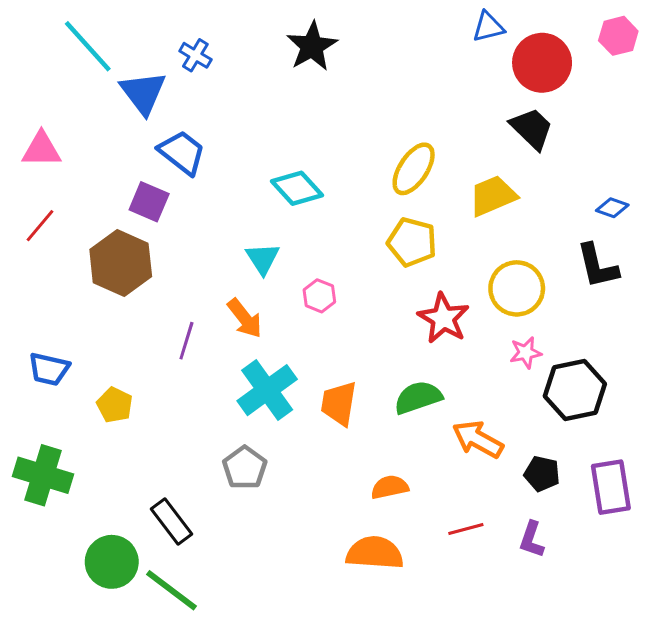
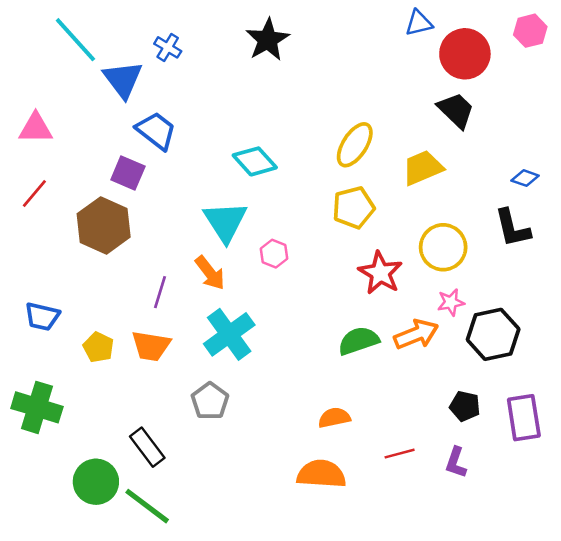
yellow pentagon: (412, 242) -> (353, 208), turned -30
cyan triangle: (263, 259) -> (225, 222), size x1.5
orange trapezoid: (339, 403) -> (151, 346), moved, turned -90
orange arrow: (478, 439) -> (416, 334), moved, turned 129

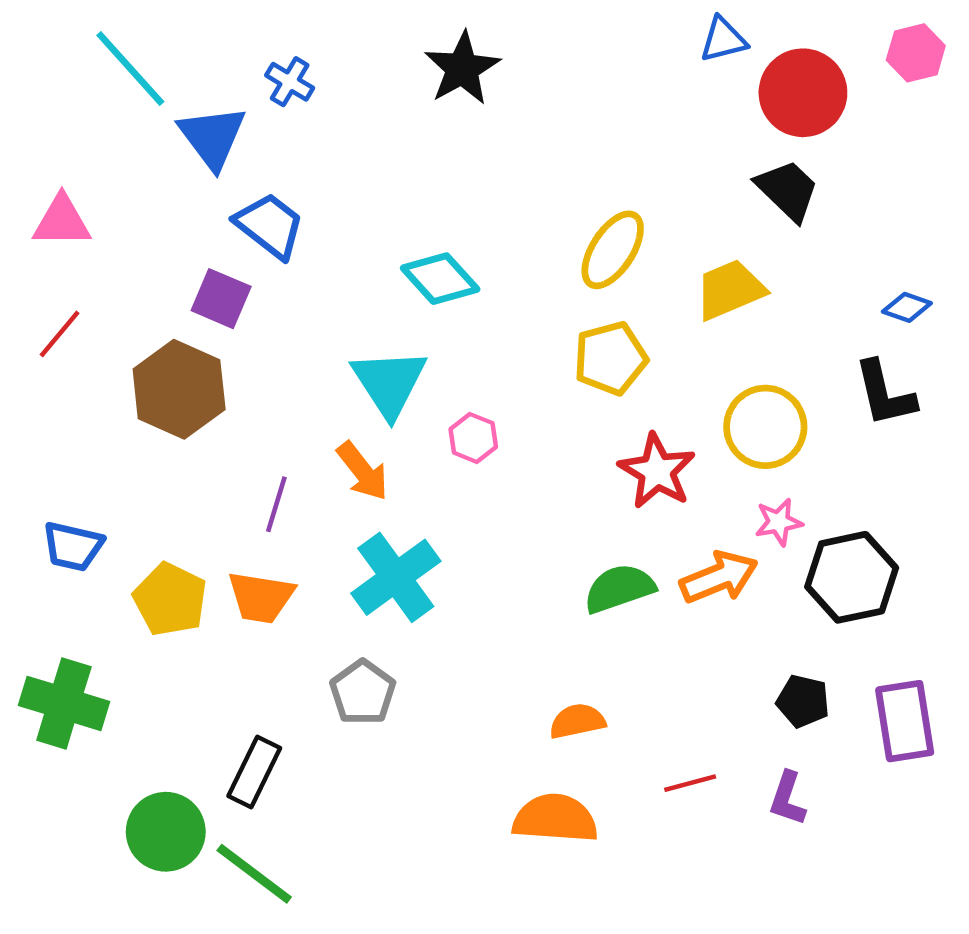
yellow pentagon: (98, 347) -> (170, 599), size x1.4
black rectangle: (147, 447) -> (254, 772), turned 63

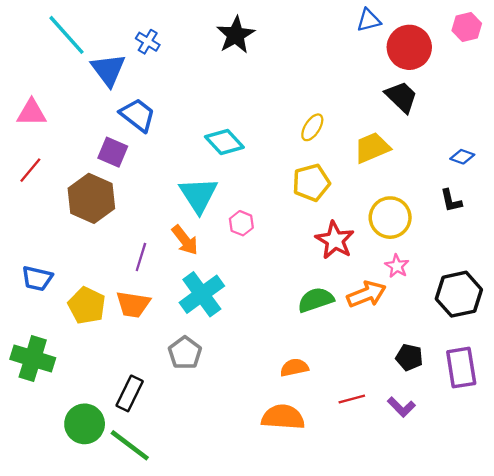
yellow ellipse: (613, 250) -> (312, 127), size x0.7
black L-shape: (885, 394) -> (451, 201), size x0.7
pink star: (779, 522) -> (397, 266), turned -30
black hexagon: (852, 577) -> (459, 294), moved
purple L-shape: (787, 799) -> (401, 407), turned -64

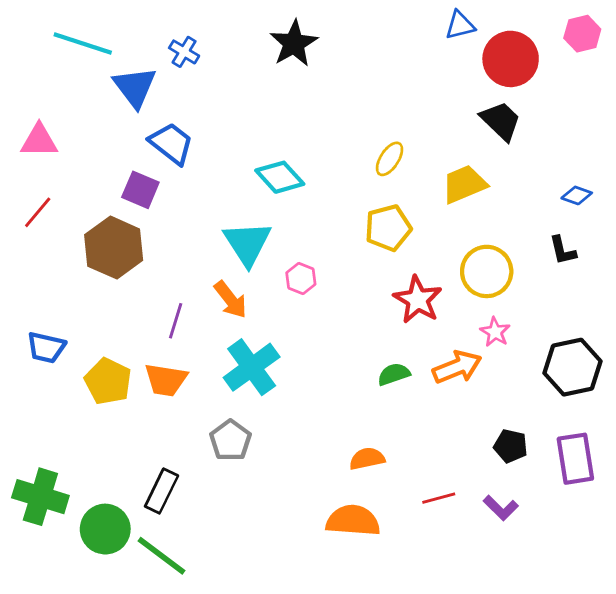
cyan line: (67, 35) -> (83, 43), turned -30
green semicircle: (316, 300) -> (394, 374), size x0.7
green cross: (33, 358) -> (40, 497), moved

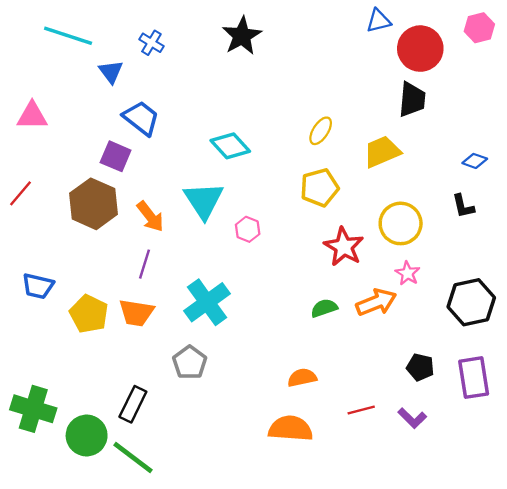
blue triangle: (135, 87) -> (111, 72), size x0.7
black trapezoid: (501, 121) -> (412, 100), turned 51
red line: (38, 212) -> (21, 193), moved
orange arrow: (230, 300) -> (150, 217), moved

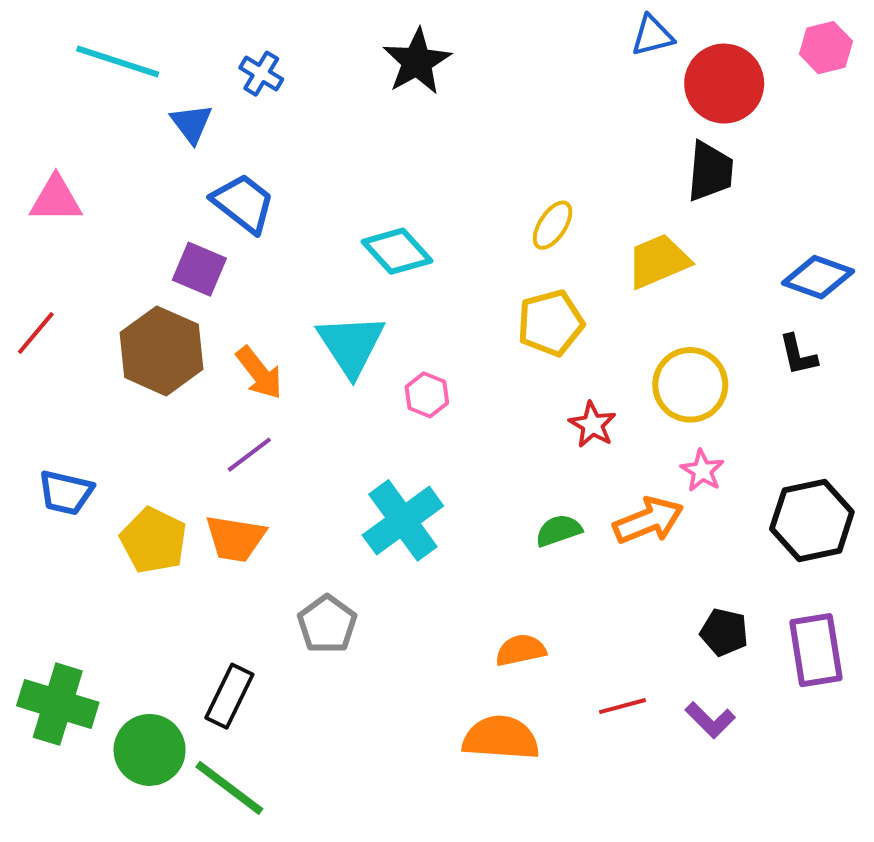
blue diamond: (475, 161) -> (818, 277), size x1.6
red star: (344, 247) -> (592, 425), size x0.7
purple line: (145, 264) -> (249, 455), turned 36
cyan cross: (207, 302) -> (403, 520), moved

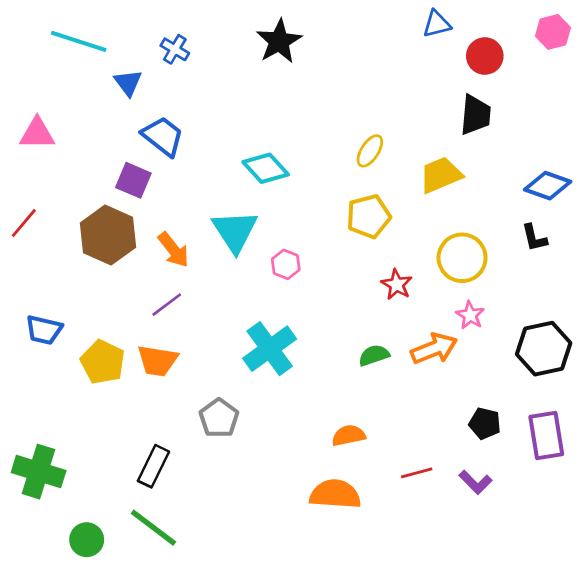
red circle: (724, 84) -> (485, 56), size x0.7
green circle: (150, 750) -> (87, 540), moved, size x0.7

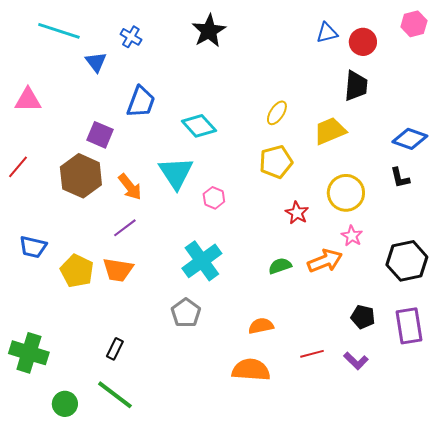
blue triangle: (437, 24) -> (327, 33), moved
blue trapezoid: (163, 136) -> (141, 102), moved, turned 72
gray pentagon: (219, 418) -> (186, 313), moved
black rectangle: (153, 466) -> (115, 349), size x0.7

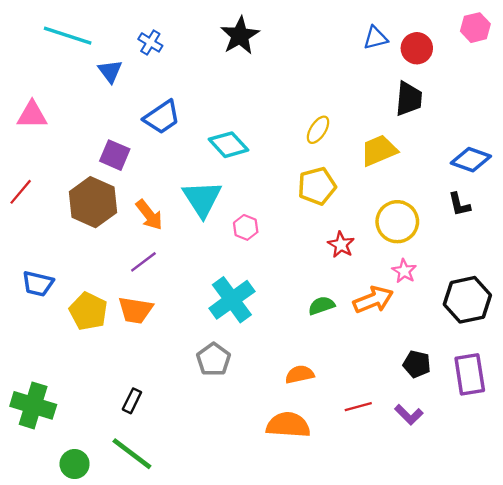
blue trapezoid: (141, 102) -> (162, 117), turned 36

